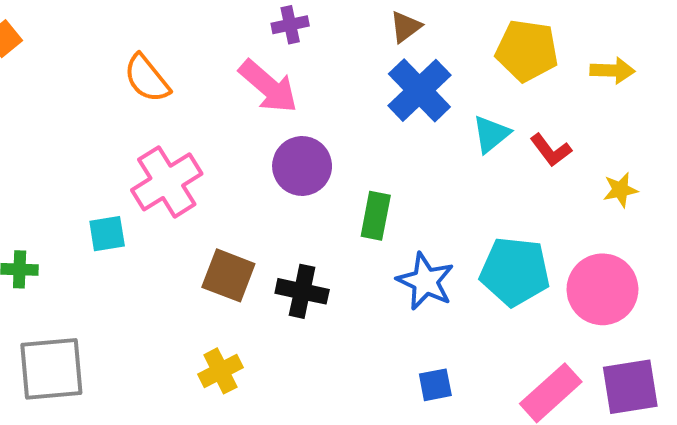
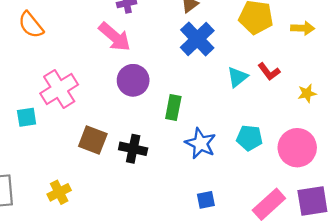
orange semicircle: (147, 78) -> (31, 25), moved
cyan triangle: (491, 134) -> (237, 77), moved
cyan pentagon: (515, 271) -> (249, 138), size x0.7
yellow cross: (220, 371) -> (59, 192), moved

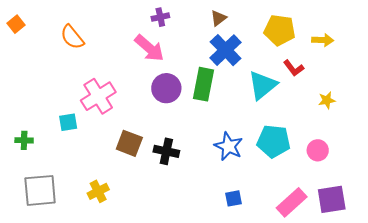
red L-shape: (269, 72) -> (294, 68), moved
cyan triangle: (237, 77) -> (263, 85), size x1.5
green rectangle: (173, 107) -> (203, 84), moved, size x1.4
cyan pentagon: (249, 138) -> (274, 141), size x1.4
pink circle: (297, 148) -> (318, 150), size x0.6

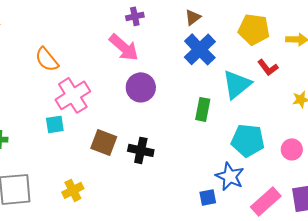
orange semicircle: (72, 37) -> (47, 59), moved
green rectangle: (203, 84) -> (203, 109), moved, size x0.7
cyan square: (68, 122) -> (55, 124), moved
blue star: (228, 146) -> (230, 176), moved

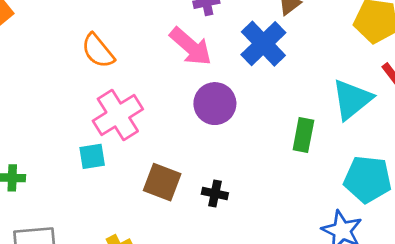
blue cross: (200, 49) -> (263, 44), moved
orange semicircle: (47, 59) -> (98, 51), moved
black cross: (141, 150) -> (215, 194), size x0.7

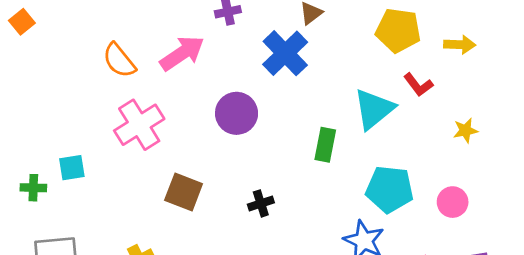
pink arrow: (191, 46) -> (182, 53), moved, turned -75
cyan square: (92, 156) -> (72, 168), moved
black cross: (215, 194) -> (261, 203), moved, turned -30

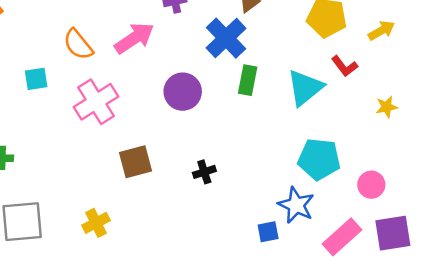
yellow arrow: (460, 45) -> (381, 30), turned -32
green rectangle: (325, 145) -> (248, 80), moved
cyan square: (72, 168) -> (36, 79), moved
brown square: (184, 192) -> (136, 162), turned -36
pink circle: (453, 202) -> (371, 185), moved

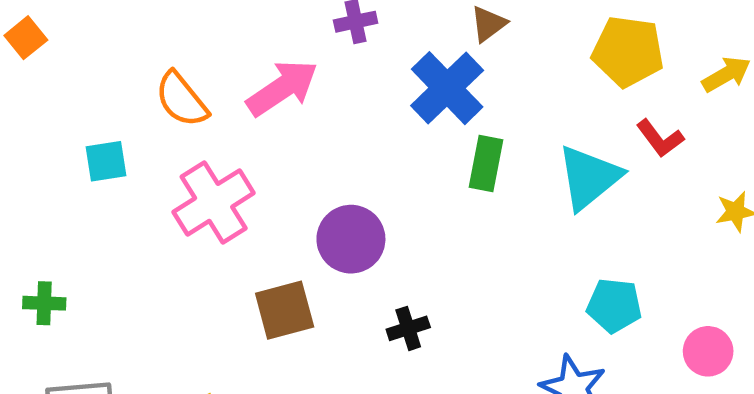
purple circle: (183, 92) -> (351, 239), moved
cyan pentagon: (319, 159) -> (614, 306), size x0.7

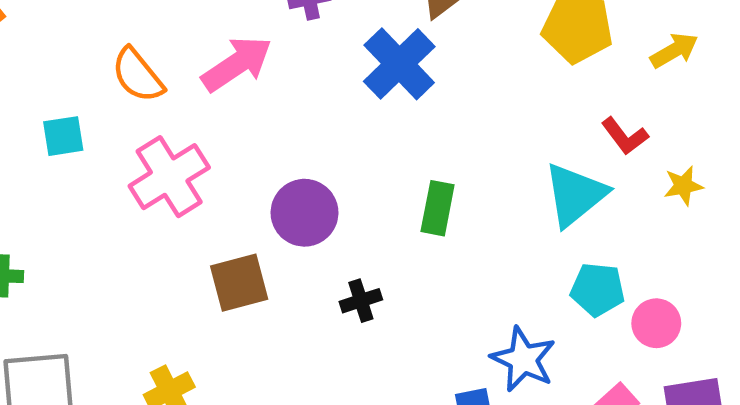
red L-shape: (660, 138) -> (625, 136), moved
green rectangle: (486, 164) -> (438, 208), moved
cyan triangle: (589, 177) -> (575, 195), moved
cyan pentagon: (614, 306) -> (598, 289), moved

